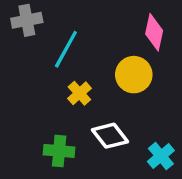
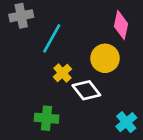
white diamond: (110, 136) -> (86, 90), moved

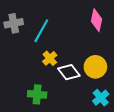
gray cross: (21, 16) -> (14, 23), moved
yellow circle: (105, 58) -> (95, 67), moved

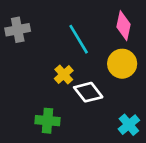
cyan line: (41, 31) -> (79, 39), moved, turned -60
yellow circle: (95, 67) -> (122, 64), moved

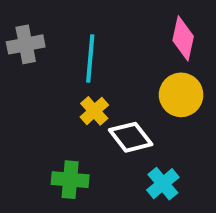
cyan line: (79, 39) -> (90, 59), moved, turned 36
cyan cross: (129, 125) -> (163, 184), moved

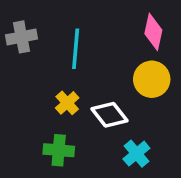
yellow cross: (94, 111) -> (67, 103), moved

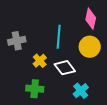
gray cross: (22, 37) -> (17, 41), moved
cyan line: (76, 49) -> (59, 37), moved

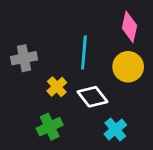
green cross: (35, 89) -> (50, 127), turned -30

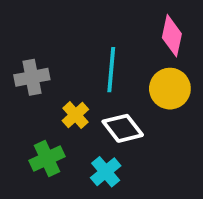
green cross: (50, 127) -> (47, 159), moved
cyan cross: (115, 130) -> (106, 172), moved

